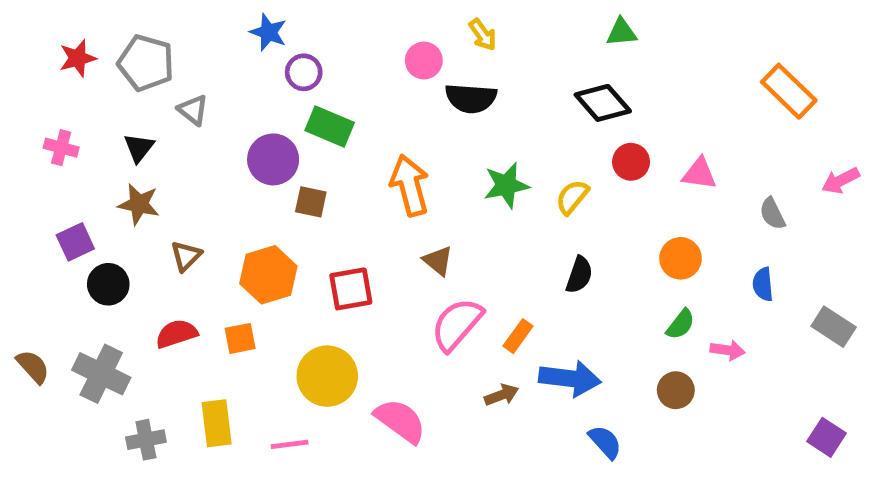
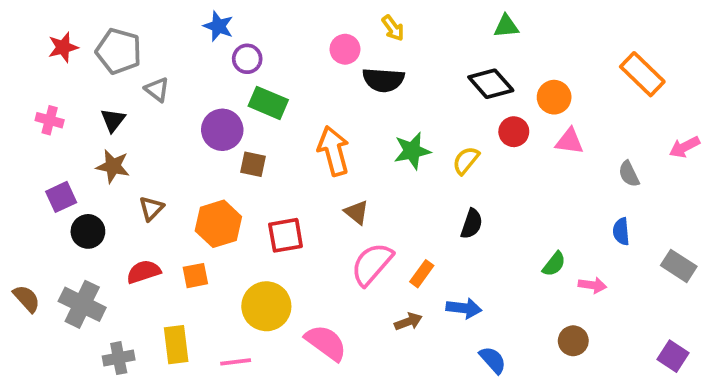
orange circle: (680, 258) -> (554, 97), moved
blue arrow: (570, 378) -> (464, 308), size x0.7
brown circle: (676, 390) -> (573, 341), moved

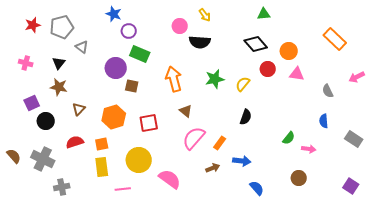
gray pentagon: (119, 51) -> (62, 27), turned -30
yellow rectangle: (176, 345) -> (102, 167), moved

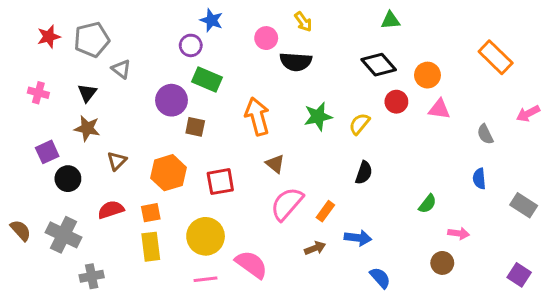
blue star: (114, 14) -> (211, 20), moved
pink arrow: (309, 149) -> (459, 233), moved
pink line: (123, 189) -> (206, 279), moved

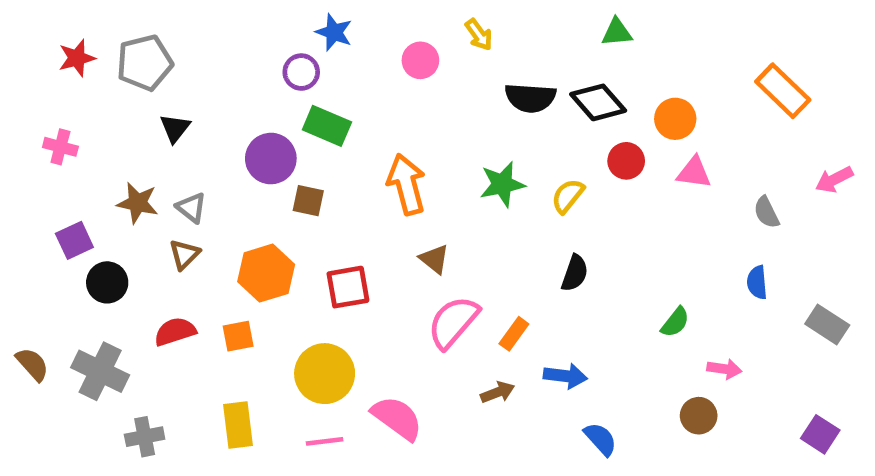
black semicircle: (296, 62) -> (530, 98), moved
gray triangle: (121, 69) -> (191, 208), moved
black triangle: (87, 93) -> (175, 128), moved
yellow rectangle: (151, 247) -> (238, 425), moved

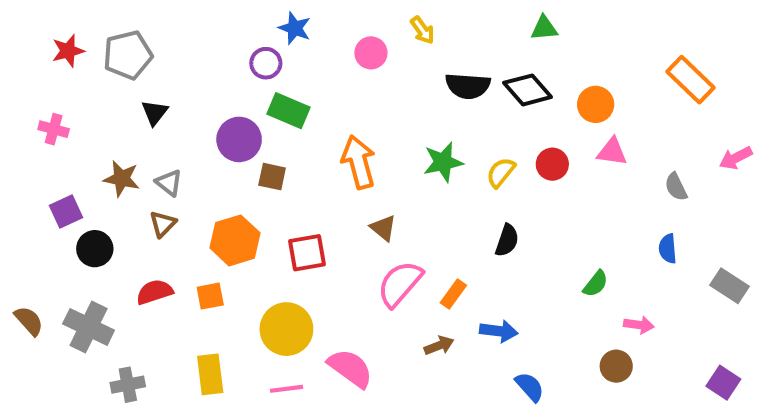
red circle: (626, 161) -> (552, 164), moved

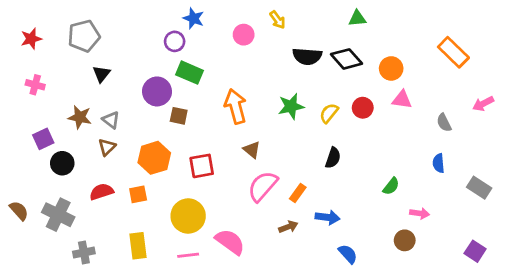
red star: (68, 51) -> (31, 39), moved

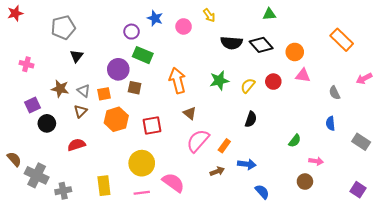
blue star: (194, 18) -> (155, 18), moved
red star: (31, 39) -> (15, 13), moved
orange square: (138, 194) -> (104, 94), moved
gray cross: (58, 215) -> (37, 175), moved

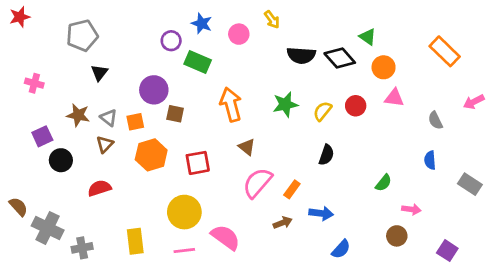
green triangle: (269, 14) -> (368, 37), moved, turned 40
green rectangle: (143, 55) -> (198, 62), moved
purple square: (358, 190) -> (447, 251), moved
blue semicircle: (262, 192) -> (341, 249), turned 84

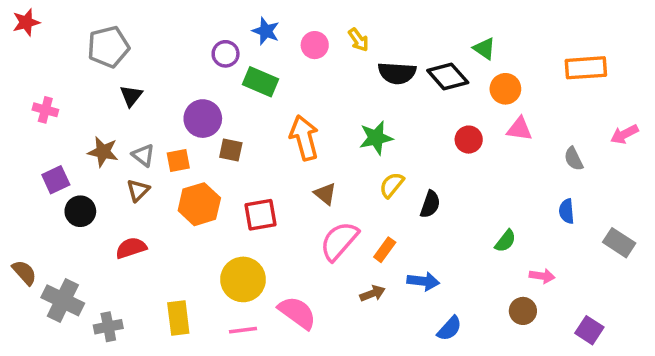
yellow arrow: (272, 19) -> (358, 40), moved
orange rectangle: (445, 51) -> (586, 68), turned -48
yellow semicircle: (322, 111) -> (392, 185), moved

